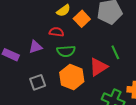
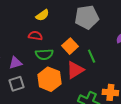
orange square: (82, 19) -> (70, 46), moved
purple triangle: (35, 47) -> (15, 63), moved

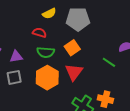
gray pentagon: (87, 17) -> (78, 19), moved
green line: (92, 56) -> (109, 62), moved, turned -40
red triangle: (75, 70) -> (74, 72), turned -30

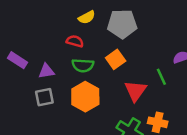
green line: (109, 62) -> (161, 77), turned 32
red triangle: (74, 72) -> (135, 91), moved

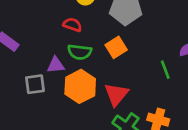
purple triangle: (46, 71) -> (56, 65), moved
red triangle: (135, 91) -> (116, 94), moved

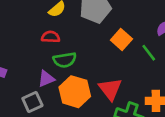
orange square: (116, 47) -> (121, 39), moved

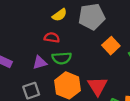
purple triangle: (46, 79) -> (40, 62), moved

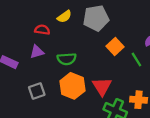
red semicircle: (52, 38) -> (42, 30), moved
purple triangle: (40, 62) -> (37, 52), moved

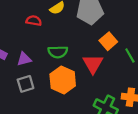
purple triangle: (37, 52) -> (24, 59), moved
red triangle: (102, 86) -> (93, 64), moved

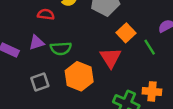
green semicircle: (58, 52) -> (61, 48), moved
purple triangle: (24, 59) -> (37, 43), moved

